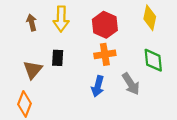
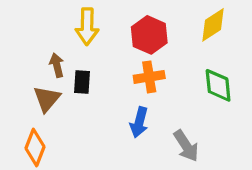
yellow diamond: (150, 18) -> (213, 25), turned 45
brown arrow: (32, 22) -> (57, 65), moved
gray arrow: (131, 84) -> (186, 146), moved

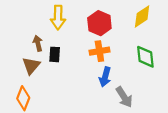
blue arrow: (139, 122) -> (105, 77), moved

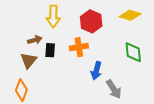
yellow diamond: (142, 16) -> (130, 15), turned 50
brown arrow: (38, 43) -> (35, 40), turned 88
orange cross: (99, 51) -> (79, 47), moved

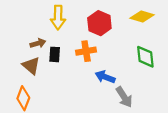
brown triangle: (29, 60) -> (31, 66), turned -30
blue arrow: (96, 71) -> (105, 77), turned 96

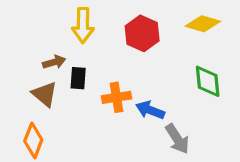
orange cross: (86, 51) -> (116, 97), moved

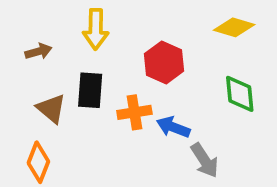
red hexagon: (142, 33) -> (164, 62), moved
brown arrow: (54, 62) -> (38, 51), moved
black rectangle: (78, 78) -> (90, 90), size x1.4

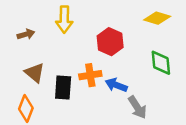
black rectangle: (90, 90) -> (63, 88), moved

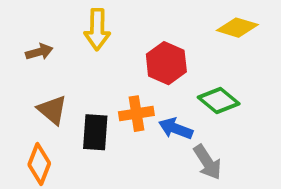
green diamond: (161, 63) -> (219, 100), moved, turned -45

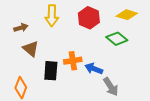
red hexagon: (166, 63) -> (89, 18), moved
green diamond: (219, 100) -> (117, 39), moved
brown triangle: (52, 110) -> (31, 49), moved

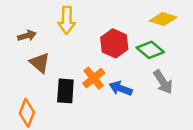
red hexagon: (89, 18) -> (114, 43), moved
orange cross: (73, 61) -> (94, 78), turned -30
gray arrow: (111, 87) -> (163, 82), moved

